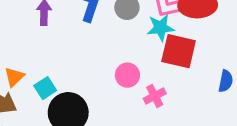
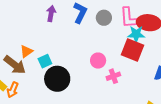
cyan star: (160, 28) -> (136, 34), moved

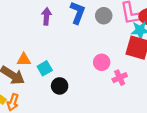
orange triangle: (26, 51) -> (24, 60), turned 40
black circle: (57, 79) -> (60, 86), size x0.6

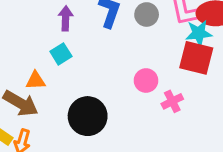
cyan square: (45, 68) -> (61, 54), moved
black circle: (60, 86) -> (88, 116), size x1.6

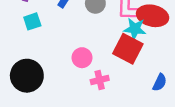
cyan square: (61, 54) -> (32, 21), moved

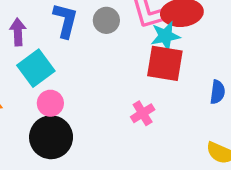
cyan square: (32, 21) -> (36, 68), size x1.5
pink circle: (82, 58) -> (50, 103), moved

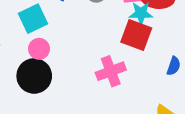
pink cross: (143, 113) -> (111, 71), size x1.5

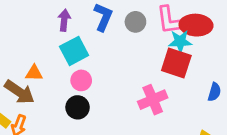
black circle: (34, 76) -> (78, 107), size x0.7

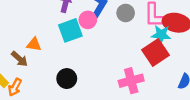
red square: (176, 63) -> (155, 52), turned 30
pink circle: (81, 80) -> (88, 20), moved
brown arrow: (20, 92) -> (19, 59), size x0.7

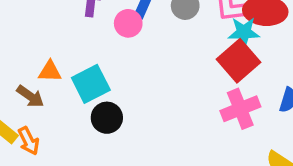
cyan square: (70, 30) -> (91, 84), moved
pink cross: (131, 81) -> (240, 109), moved
orange arrow: (15, 87) -> (29, 141), turned -48

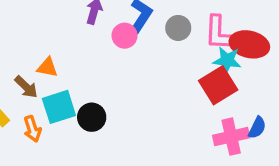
cyan square: (91, 84) -> (59, 107), moved
pink cross: (240, 109) -> (231, 137), moved
orange arrow: (29, 141) -> (32, 129), moved

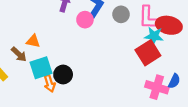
orange arrow: (32, 129) -> (50, 83), moved
pink cross: (231, 137) -> (157, 87), turned 30

